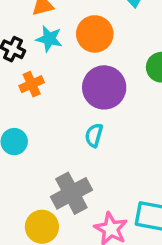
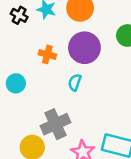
orange cross: (32, 84) -> (47, 54), moved, turned 36

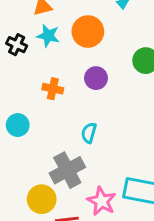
purple circle: (84, 48) -> (96, 78), size x0.6
cyan semicircle: (75, 82) -> (89, 133), moved

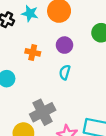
cyan semicircle: (89, 133) -> (65, 72), moved

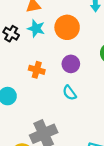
cyan semicircle: (65, 72) -> (69, 93), turned -56

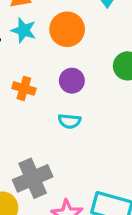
cyan semicircle: (69, 93) -> (69, 121), turned -49

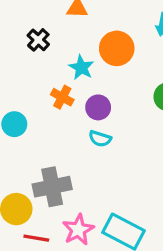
cyan star: (24, 30) -> (81, 67), moved
purple circle: (72, 81) -> (98, 107), moved

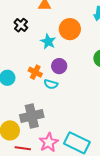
orange cross: (62, 97) -> (35, 72), moved
cyan semicircle: (100, 139) -> (51, 84), moved

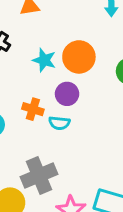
orange circle: (70, 29) -> (79, 57), moved

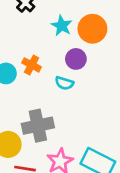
orange cross: (33, 109) -> (32, 65), moved

